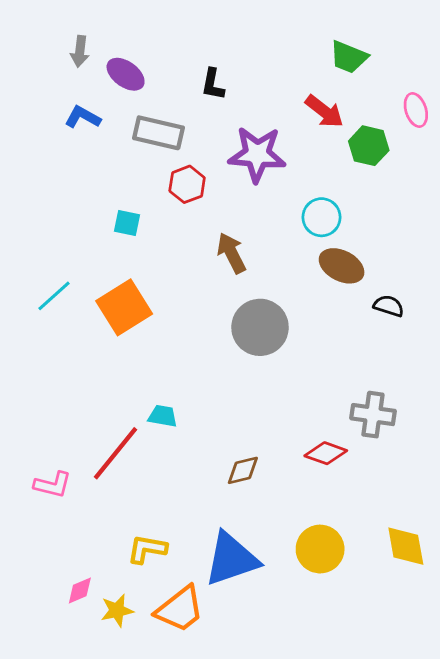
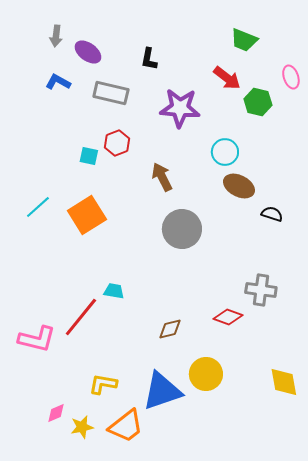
red hexagon: (187, 184) -> (117, 143), moved
pink L-shape: (53, 485) -> (37, 339), size x1.4
yellow circle: (320, 549) -> (206, 374), moved

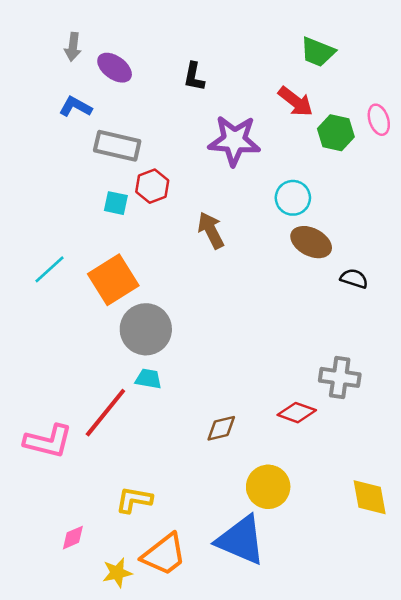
pink ellipse: (291, 77) -> (379, 120), moved
gray rectangle: (111, 93) -> (117, 146), moved
gray circle: (182, 229) -> (146, 329), moved
blue triangle: (162, 391) -> (241, 540), moved, turned 42
yellow star: (82, 427) -> (117, 573), moved

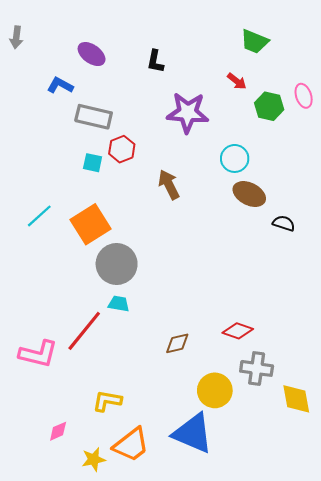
gray arrow: (73, 47) -> (16, 37), moved
red arrow: (295, 101) -> (237, 81), size x0.7
gray cross: (340, 377) -> (257, 368), moved

